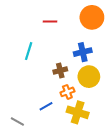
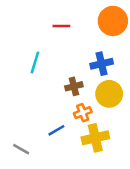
yellow cross: (78, 112) -> (95, 138), turned -30

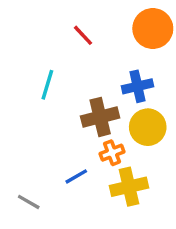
red line: (61, 26) -> (83, 35), turned 48
brown cross: (74, 86) -> (100, 117), size x1.5

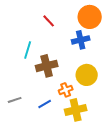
blue cross: (137, 86) -> (81, 40), moved
brown cross: (100, 117) -> (47, 66), moved
gray line: (29, 202) -> (15, 100), moved, turned -48

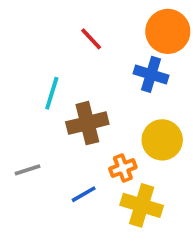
blue cross: (81, 40) -> (151, 74), turned 30
gray line: (15, 100) -> (27, 170), moved
yellow cross: (76, 110) -> (142, 205), turned 30

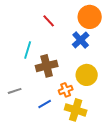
blue cross: (151, 74) -> (81, 40), turned 30

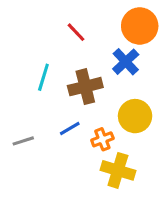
brown cross: (47, 66) -> (85, 87), moved
blue line: (45, 104) -> (70, 128), moved

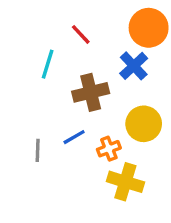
cyan line: (43, 77) -> (48, 64), moved
gray line: (23, 141) -> (38, 150), moved, turned -70

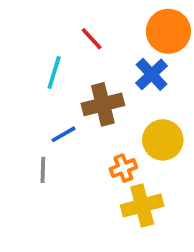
blue line: (74, 137) -> (63, 134), moved
yellow cross: (125, 182) -> (142, 206), turned -32

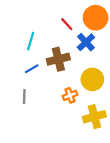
red line: (92, 39) -> (67, 24), moved
blue line: (63, 134) -> (32, 69), moved
yellow cross: (142, 206) -> (94, 117), moved

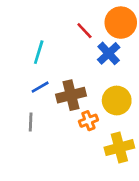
brown cross: (58, 59) -> (71, 95), moved

